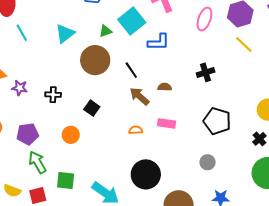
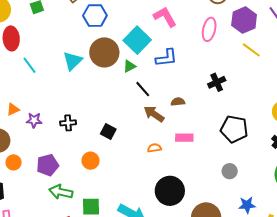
green triangle: (106, 31) -> (130, 66), moved
brown circle: (95, 60) -> (104, 52), moved
green arrow: (37, 162) -> (61, 192), turned -40

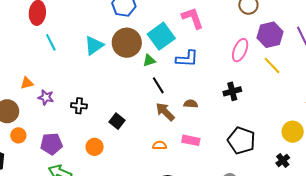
pink ellipse: (209, 29) -> (240, 50), moved

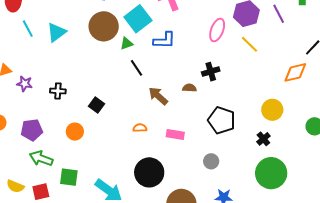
cyan triangle: (94, 45) -> (56, 32), moved
brown semicircle: (191, 104) -> (189, 88), moved
brown arrow: (165, 112) -> (158, 96), moved
pink rectangle: (191, 140) -> (175, 134), moved

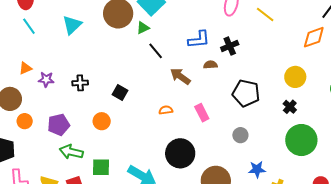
cyan line: (28, 29) -> (29, 26), moved
blue L-shape: (164, 40) -> (199, 40), moved
pink rectangle: (175, 134) -> (202, 113), turned 60

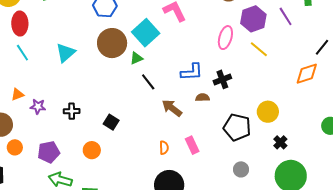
yellow circle: (295, 77) -> (268, 112), moved
orange semicircle: (166, 110) -> (164, 148), moved, turned 96
gray circle: (240, 135) -> (241, 169), moved

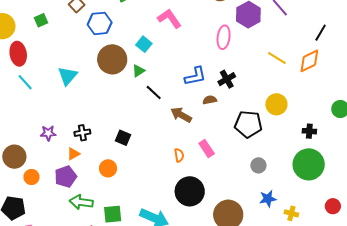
cyan square: (146, 33) -> (144, 44), size x0.6
yellow line: (259, 49) -> (277, 58), moved
orange triangle: (17, 94) -> (73, 154), moved
black cross: (280, 142) -> (309, 131), moved, turned -32

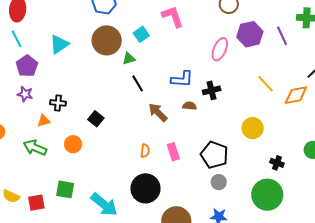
black pentagon: (248, 124) -> (214, 155), moved
purple pentagon: (66, 177) -> (27, 66), moved, turned -30
green arrow: (81, 202) -> (35, 148), moved

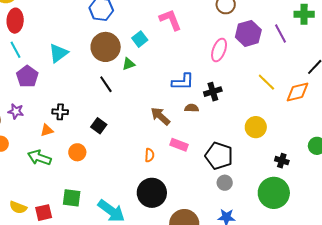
black line: (138, 83) -> (106, 84), moved
purple star: (25, 94) -> (16, 111), moved
pink rectangle: (173, 152) -> (179, 145), moved, turned -48

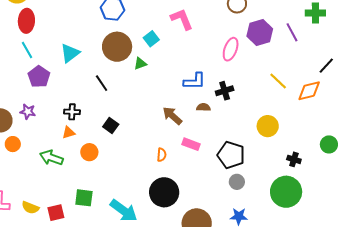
black line: (106, 84) -> (102, 83), moved
orange triangle: (47, 130) -> (69, 133), moved

